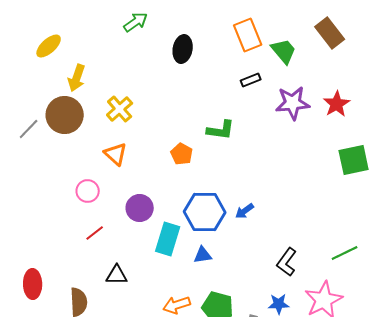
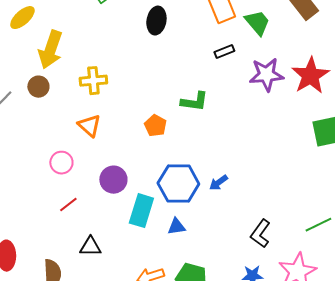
yellow arrow: (77, 78) -> (50, 50), size x1.4
red star: (337, 104) -> (310, 76), size x1.4
yellow cross: (120, 109) -> (93, 81), turned 36
brown circle: (65, 115) -> (38, 87), size x0.6

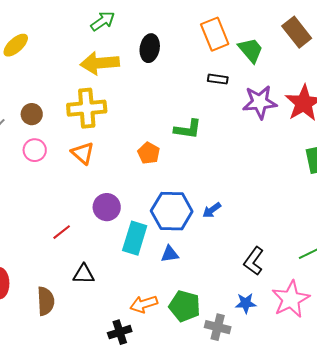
yellow arrow: (50, 50) -> (100, 63), moved, turned 66
black rectangle: (224, 52) -> (218, 79), turned 30
yellow cross: (93, 81) -> (87, 108), size x1.4
pink circle: (61, 163) -> (35, 150), moved

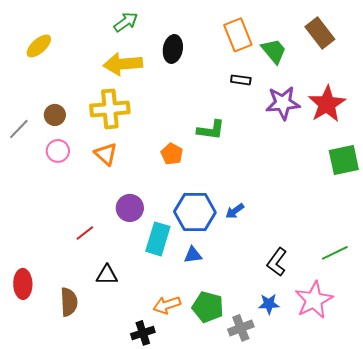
gray cross: (218, 327) -> (241, 328), turned -35

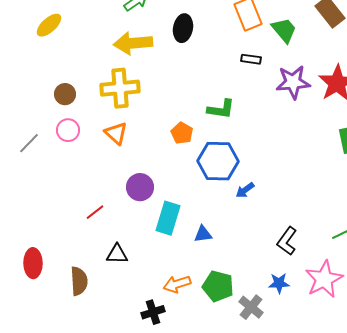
gray line: (19, 129) -> (29, 143), moved
blue hexagon: (195, 212) -> (218, 161), moved
gray cross: (241, 328) -> (251, 307), turned -30

